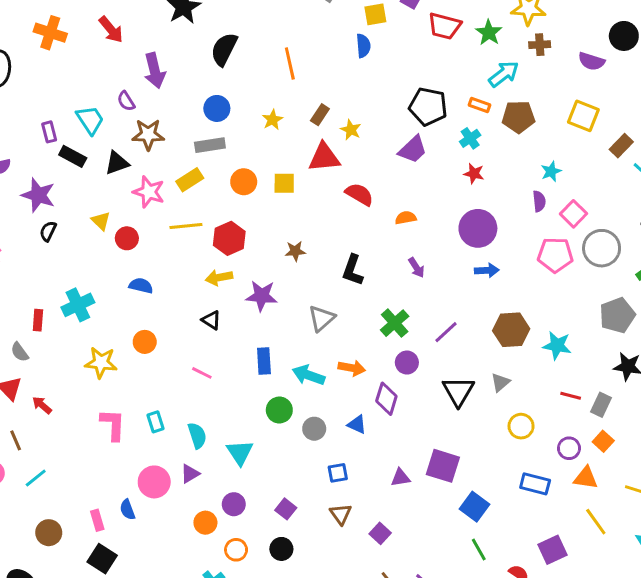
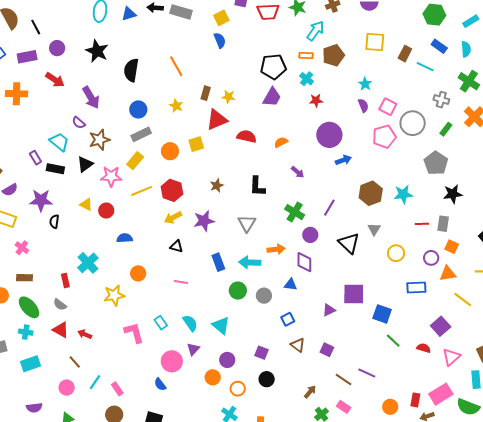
pink rectangle: (97, 520) -> (117, 389), moved

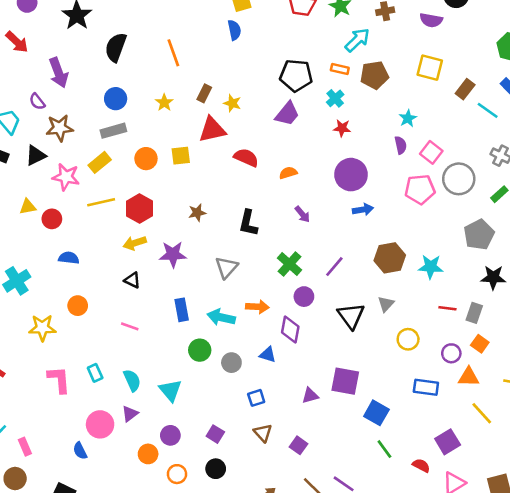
yellow triangle: (86, 204) -> (28, 207), turned -48

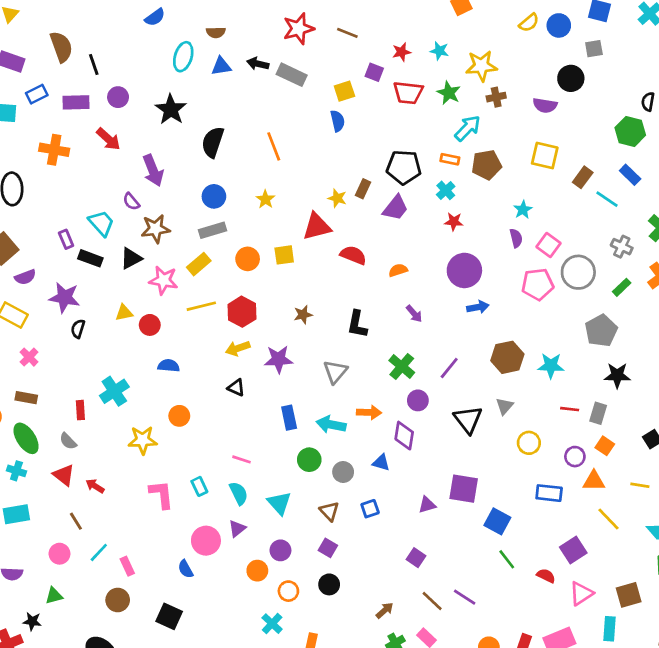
brown rectangle: (204, 93) -> (363, 189), moved
pink line: (130, 326) -> (241, 459), moved
brown triangle: (263, 433) -> (329, 511), moved

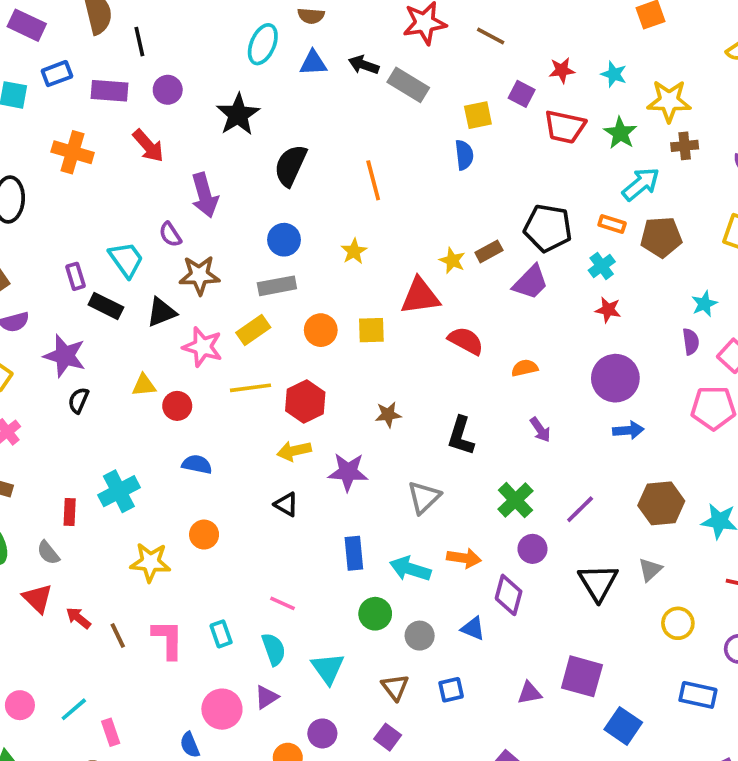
brown rectangle: (363, 189) -> (489, 251), turned 30
brown line: (76, 521) -> (118, 635), moved

